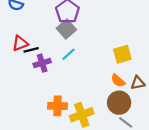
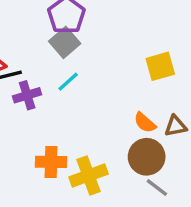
yellow square: (122, 54) -> (160, 66), moved

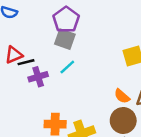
gray square: (65, 42) -> (65, 39), turned -30

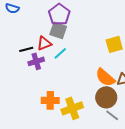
red triangle: (14, 55) -> (44, 43), moved
orange semicircle: (122, 96) -> (105, 77), size x1.5

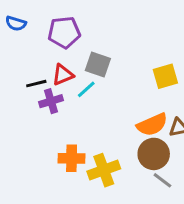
purple pentagon: (59, 14) -> (64, 32), moved, turned 30
gray square: (58, 30) -> (98, 65), moved
orange semicircle: (105, 77) -> (152, 125), turned -65

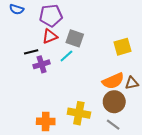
red triangle: (63, 75) -> (50, 36), moved
orange cross: (72, 158) -> (46, 121), moved
yellow cross: (104, 170) -> (79, 113), turned 30
gray line: (162, 180) -> (113, 125), moved

